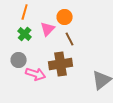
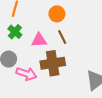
pink triangle: (48, 29) -> (39, 40), moved, turned 42

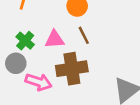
green cross: (15, 32) -> (25, 41), moved

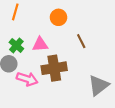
brown line: (84, 35) -> (81, 41), moved

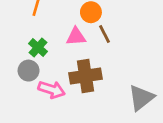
brown line: (81, 41) -> (105, 34), moved
pink triangle: (40, 44) -> (76, 37), moved

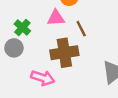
brown line: (105, 34) -> (81, 29), moved
pink arrow: (52, 90) -> (43, 78), moved

